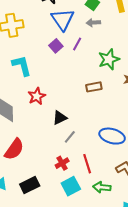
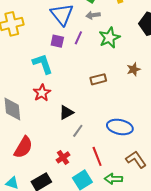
purple square: (56, 46) -> (57, 41), turned -32
green star: (109, 59) -> (109, 38), moved
cyan L-shape: (22, 66) -> (43, 64), moved
red cross: (62, 163) -> (63, 157), moved

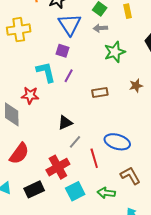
purple line: (78, 38) -> (69, 76), moved
red star: (42, 93) -> (30, 95), moved, turned 30
red line: (97, 156) -> (94, 158), moved
red cross: (63, 157) -> (58, 167), size x1.6

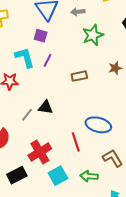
black triangle: (65, 123) -> (46, 107), turned 35
gray line: (75, 142) -> (27, 115), moved

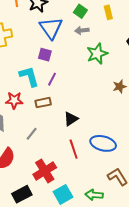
brown rectangle: (79, 76) -> (43, 103), moved
black triangle: (46, 107) -> (71, 119), moved, turned -42
red line: (76, 142) -> (74, 149), moved

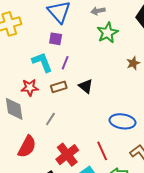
gray arrow: (82, 30) -> (98, 11), moved
black triangle: (71, 119) -> (86, 86), moved, turned -42
red line: (74, 149) -> (102, 151), moved

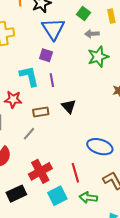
purple line: (65, 63) -> (52, 80), turned -40
brown rectangle: (59, 87) -> (41, 112), moved

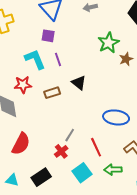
green star: (98, 57) -> (108, 43), moved
gray line: (29, 134) -> (70, 135), moved
red cross: (40, 171) -> (61, 151), size x0.6

